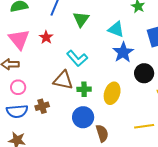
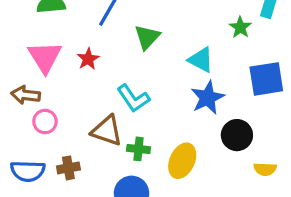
pink circle: (18, 87) -> (45, 122), moved

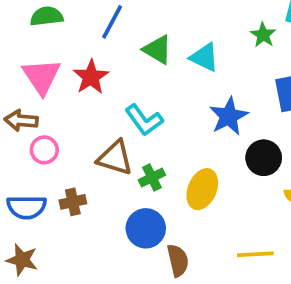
green triangle: (147, 37) -> (157, 50), turned -40
red star: (88, 59) -> (91, 77), size x1.4
cyan triangle: (201, 60) -> (204, 57), moved
green cross: (138, 149) -> (152, 178), turned -30

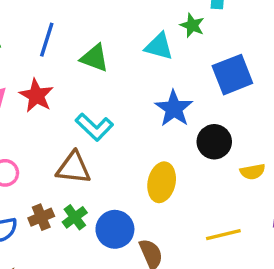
cyan triangle: (204, 57) -> (159, 46), moved
green cross: (152, 178) -> (75, 217), moved

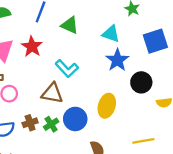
cyan triangle: (159, 46) -> (111, 34), moved
blue circle: (115, 229) -> (75, 119), moved

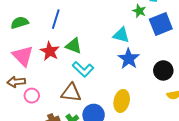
green triangle: (70, 25) -> (74, 46), moved
blue square: (155, 41) -> (161, 24), moved
black circle: (141, 82) -> (163, 70), moved

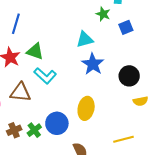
blue square: (161, 24) -> (126, 27), size x0.6
cyan triangle: (121, 35) -> (85, 39), turned -30
brown triangle: (71, 93) -> (20, 92), moved

